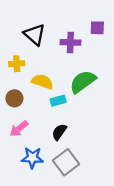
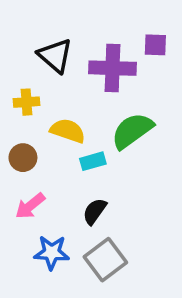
purple cross: (70, 42) -> (112, 68), size x1.4

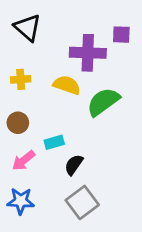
black triangle: (55, 56) -> (28, 28), moved
yellow semicircle: (68, 131) -> (67, 85), moved
cyan rectangle: (93, 161) -> (54, 142), moved
blue star: (52, 253) -> (21, 201), moved

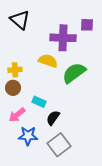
yellow cross: (21, 79) -> (15, 70), moved
cyan rectangle: (54, 142) -> (39, 102), turned 40
blue star: (21, 201) -> (28, 136), moved

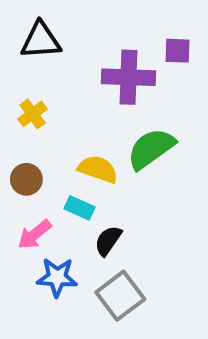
black triangle: (20, 20) -> (41, 40), turned -45
yellow semicircle: (48, 61) -> (98, 169), moved
yellow cross: (15, 70) -> (33, 114), moved, turned -32

